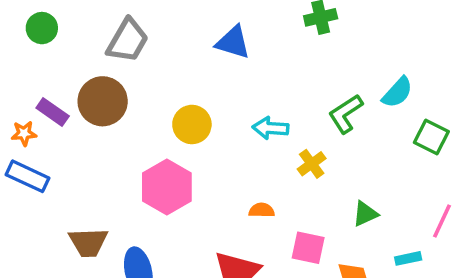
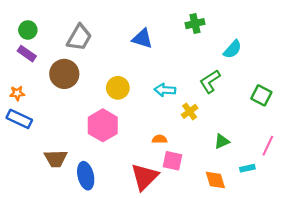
cyan semicircle: (397, 92) -> (232, 49), moved
purple rectangle: (53, 112) -> (27, 54), moved
pink square: (308, 248) -> (172, 161), moved

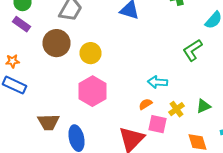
yellow circle: (118, 88) -> (90, 53), moved
cyan arrow: (165, 90) -> (158, 82), moved
yellow cross: (190, 111) -> (176, 109), moved
orange semicircle: (160, 139) -> (146, 104), turned -32

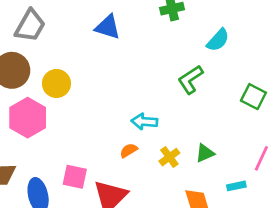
pink hexagon: (92, 91) -> (28, 118), moved
pink square: (158, 124) -> (75, 177), moved

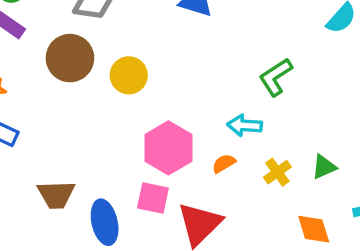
green L-shape: (190, 80) -> (276, 77), moved
pink hexagon: (28, 118) -> (168, 148), moved

